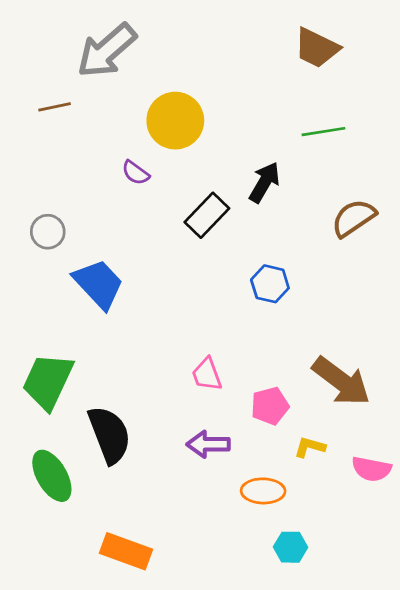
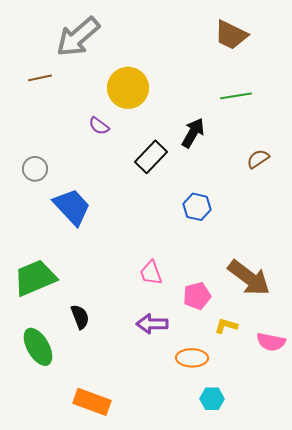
brown semicircle: (354, 218) -> (258, 159), size x0.7
green trapezoid: (48, 381) -> (35, 278), turned 42
black semicircle: (109, 435) -> (80, 317), size x0.6

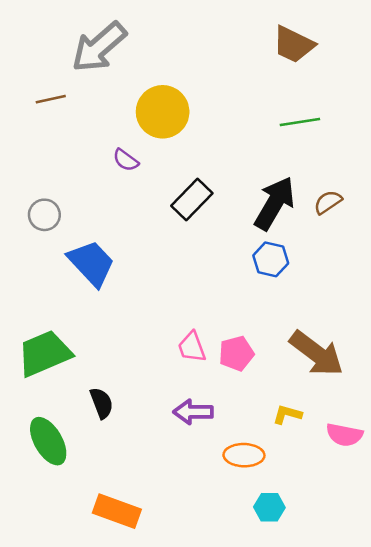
black arrow: (193, 133) -> (275, 203), moved, size x1.4
blue hexagon: (197, 207) -> (271, 259), moved
pink pentagon: (197, 296) -> (236, 353), moved

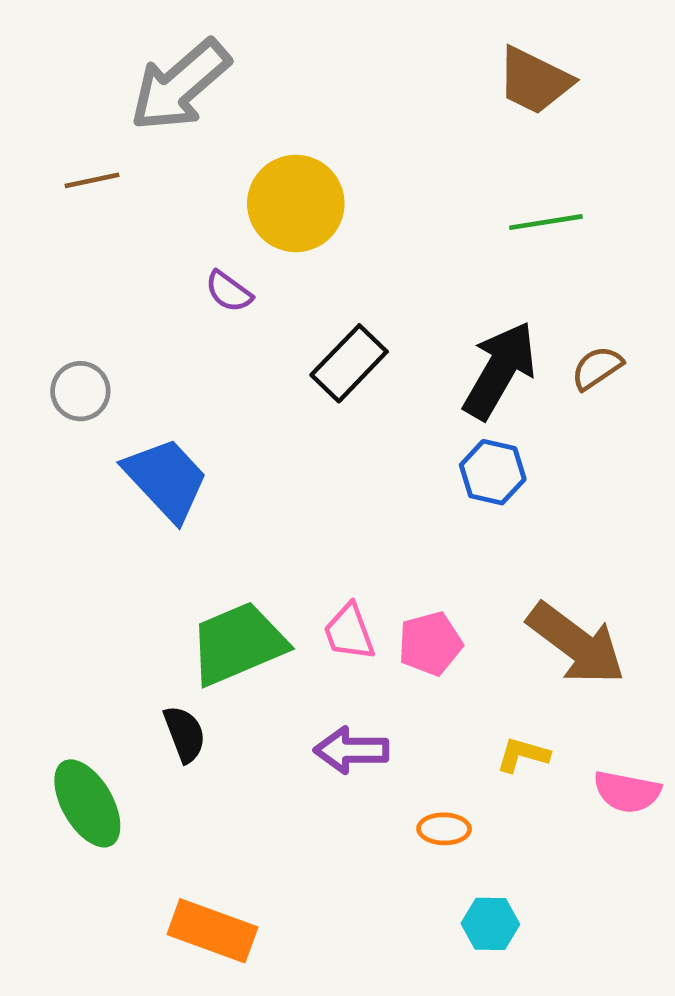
green trapezoid: (44, 353) -> (238, 644), moved
orange ellipse: (244, 455) -> (444, 829), size x0.7

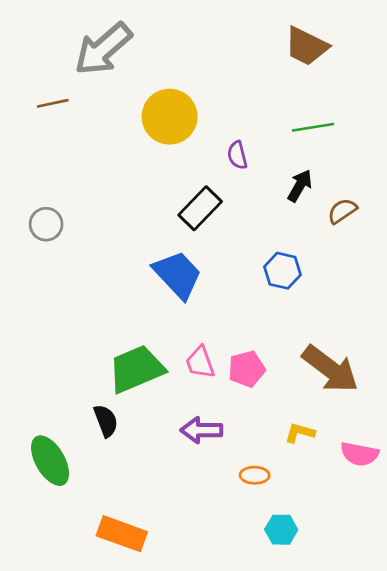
purple semicircle: (229, 292) -> (237, 155), moved, turned 40
black arrow: (500, 370) -> (300, 186), moved, size x0.6
blue trapezoid: (166, 479) -> (178, 275), moved

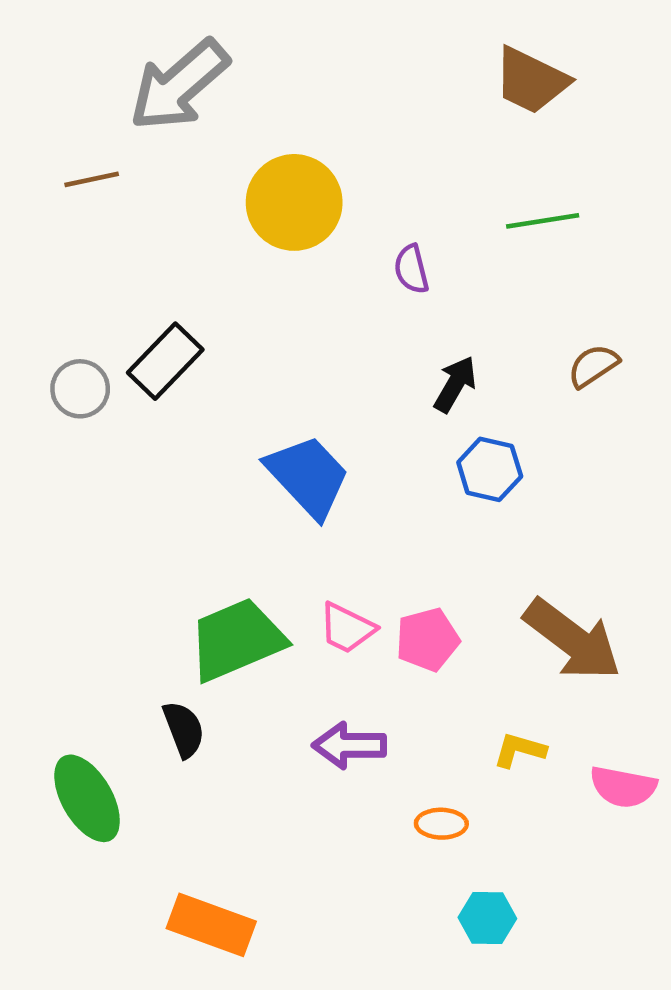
black arrow: (300, 186) -> (455, 384), moved
black rectangle: (200, 208) -> (165, 361), moved
pink trapezoid: (200, 362) -> (347, 628), turned -44

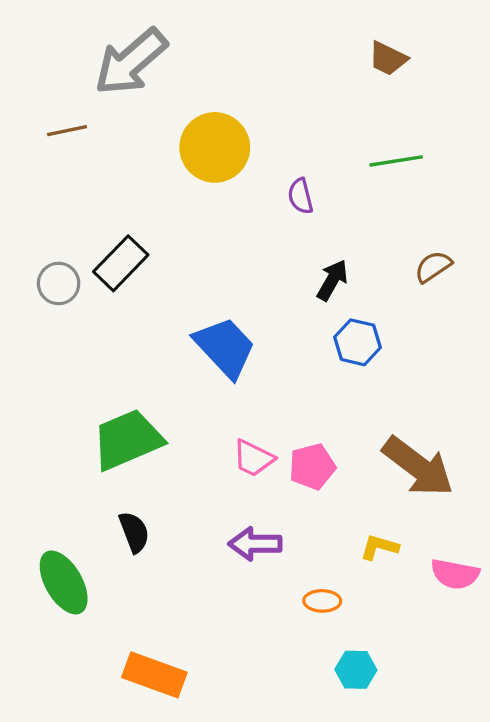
brown trapezoid: (531, 81) -> (388, 58), size x0.7
green trapezoid: (237, 640) -> (127, 440), moved

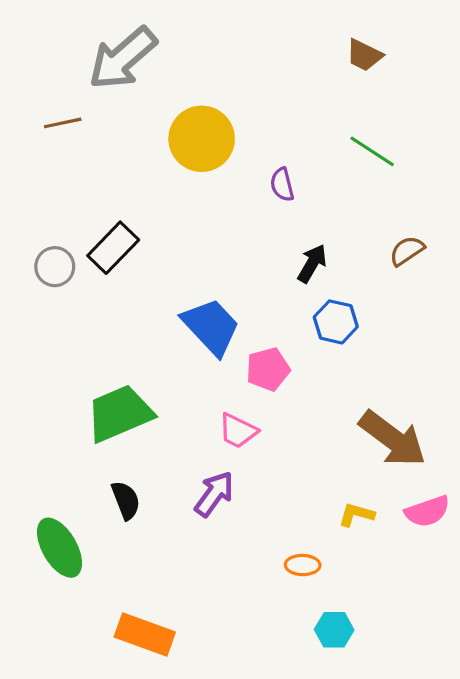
green line: (396, 161) -> (372, 151), turned 42
pink pentagon: (312, 467) -> (268, 369), moved
purple arrow: (255, 544) -> (214, 494), moved, turned 126
pink semicircle: (455, 574) -> (427, 511), moved, turned -30

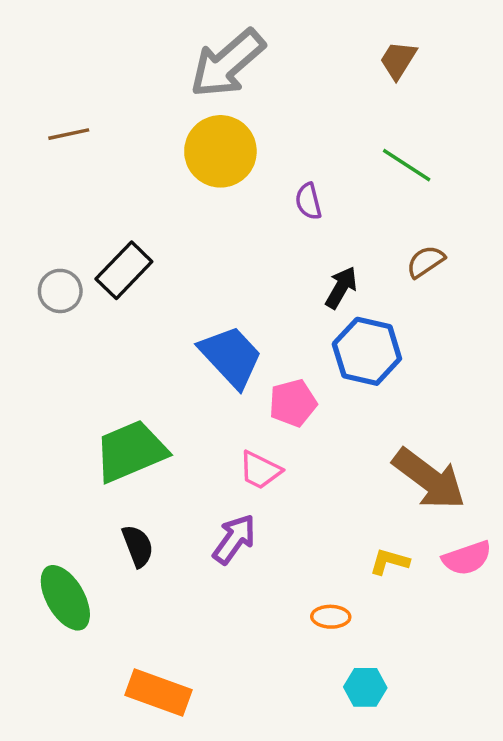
brown trapezoid: (364, 55) -> (398, 60), turned 96
gray arrow: (123, 58) -> (227, 63), moved
brown semicircle: (407, 251) -> (426, 262), moved
blue hexagon: (336, 322) -> (367, 351), size x1.4

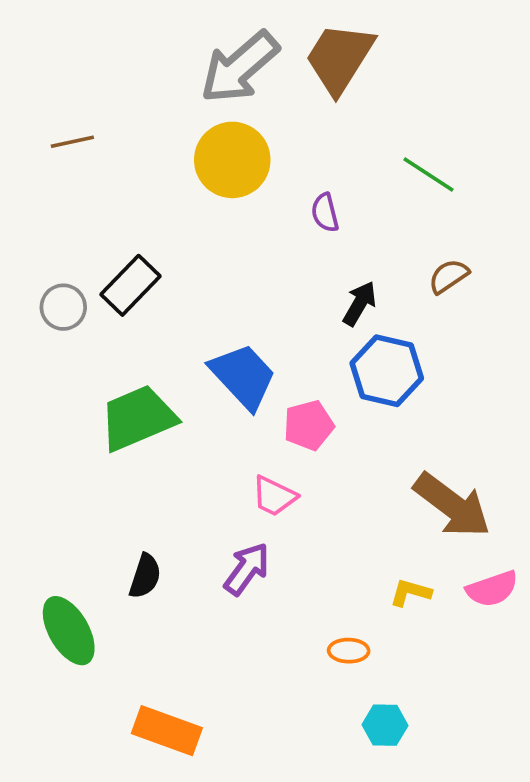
brown trapezoid: (398, 60) -> (340, 58), moved, size x1.8
green trapezoid: (131, 451) -> (138, 418), moved
black semicircle: (138, 546) -> (145, 576), turned 39

